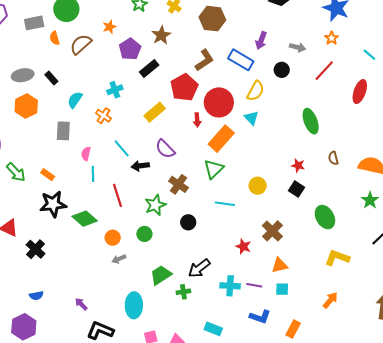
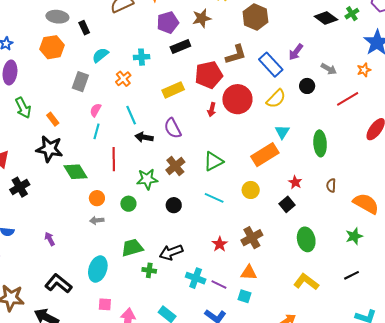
cyan triangle: (251, 118) -> (282, 132), moved
orange rectangle: (221, 139) -> (265, 155), moved
purple arrow: (81, 304) -> (50, 239), moved

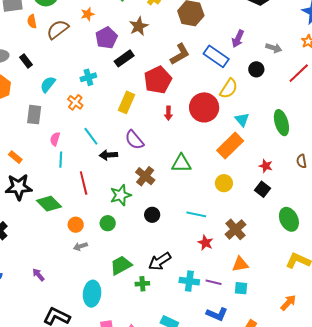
yellow rectangle: (173, 90) -> (126, 102), turned -30
red circle: (237, 99) -> (204, 107), moved
green triangle: (213, 161) -> (181, 163), turned 40
cyan line: (214, 198) -> (196, 214), moved

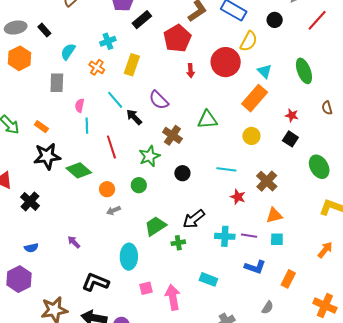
yellow rectangle: (126, 102) -> (132, 65), moved
black arrow: (108, 155) -> (134, 117), turned 54

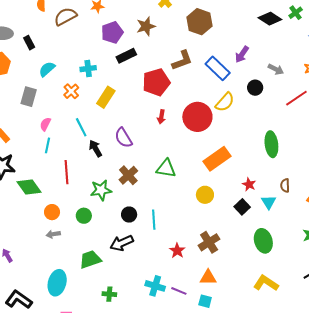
cyan triangle: (264, 71) -> (269, 202), moved
cyan line: (226, 169) -> (154, 220), moved, turned 66
black arrow: (194, 219) -> (122, 243), moved
green cross: (178, 243) -> (109, 294), moved

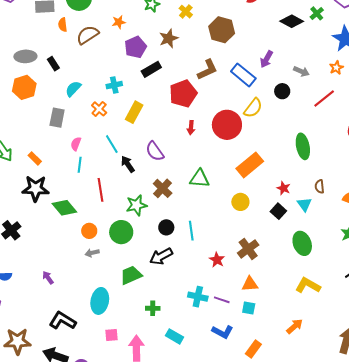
green circle: (84, 216) -> (121, 232), size x1.5

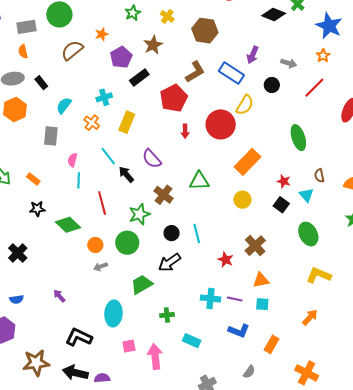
orange semicircle: (63, 25) -> (23, 51), moved
black star: (36, 188) -> (37, 209), size x0.6

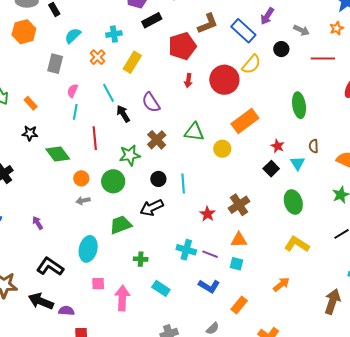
red line: (314, 88) -> (323, 59), turned 35
yellow circle: (242, 200) -> (222, 149), moved

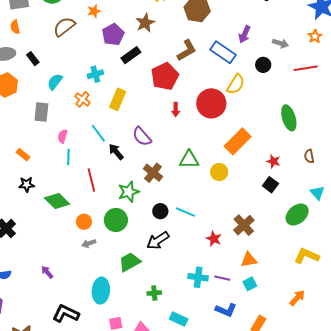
cyan triangle: (298, 163) -> (317, 193), moved
cyan line: (183, 183) -> (185, 212), turned -54
green ellipse: (293, 202) -> (297, 215), turned 75
cyan square: (237, 264) -> (250, 284), turned -32

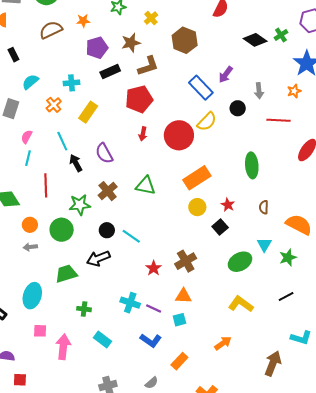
gray arrow: (280, 43) -> (259, 91), turned 56
brown L-shape: (187, 50) -> (148, 66), moved
yellow circle: (219, 172) -> (197, 207), moved

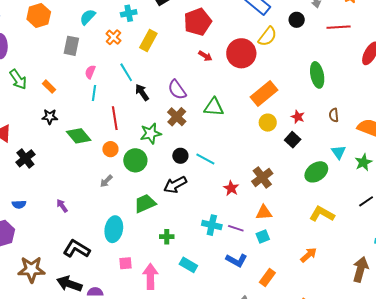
red arrow: (143, 134) -> (205, 56), turned -64
purple semicircle: (104, 153) -> (177, 90), moved
orange circle: (30, 225) -> (110, 149), moved
gray arrow: (30, 247) -> (106, 181), turned -32

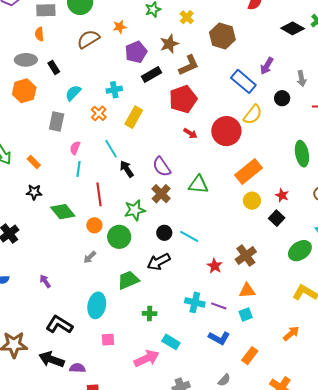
pink arrow: (150, 276) -> (147, 358), moved, turned 65

